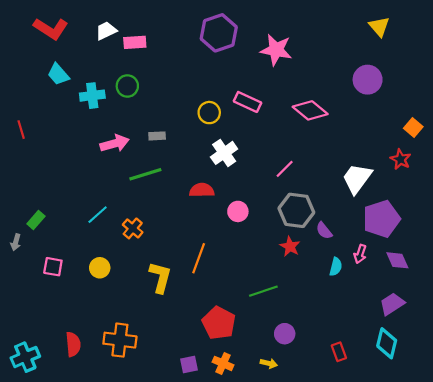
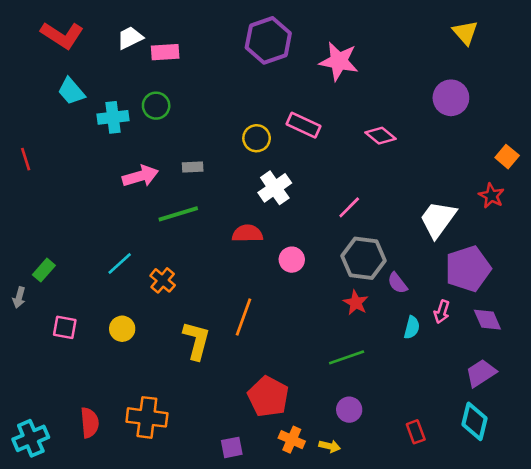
pink diamond: (310, 110) -> (380, 136), size x0.7
green line: (263, 291) -> (347, 357), moved
orange cross: (223, 363) -> (292, 440), moved

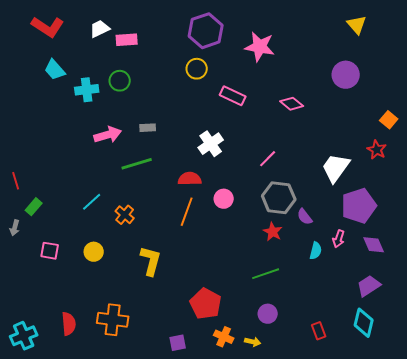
yellow circle: (257, 138) -> (197, 69), moved
red line: (26, 159) -> (16, 181), moved
orange line: (243, 317) -> (187, 212), moved

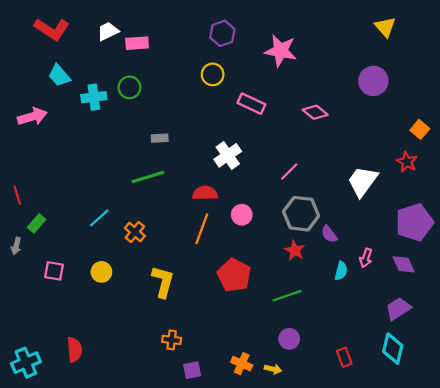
purple hexagon: (206, 31) -> (222, 33), size x0.7
pink arrow: (108, 135) -> (32, 117), moved
purple pentagon: (359, 206) -> (414, 222), moved
red pentagon: (206, 304) -> (234, 275), moved
orange cross: (113, 320) -> (172, 340), moved, size x0.6

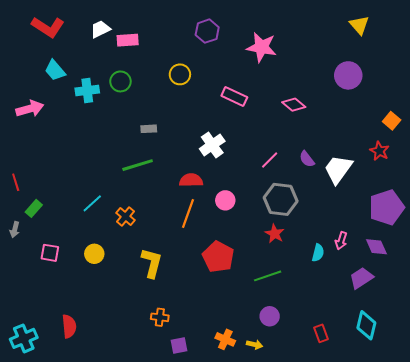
yellow circle: (213, 74) -> (180, 74), moved
purple semicircle: (329, 234) -> (307, 159), moved
purple trapezoid: (398, 309) -> (361, 278), moved

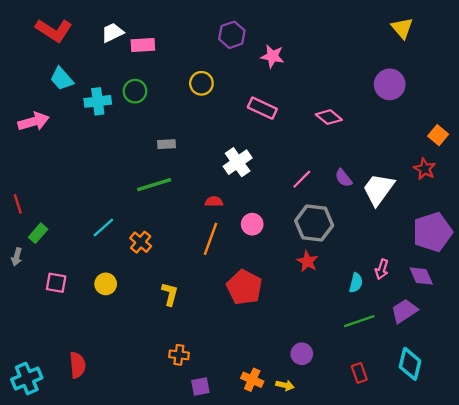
pink star: (262, 47) -> (272, 56), moved, size x0.7
red semicircle: (191, 180) -> (214, 202), size x0.7
yellow L-shape: (152, 263) -> (170, 294), size x0.7
green line: (268, 276) -> (359, 321), moved

